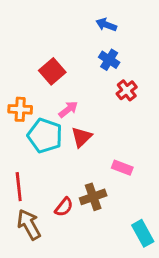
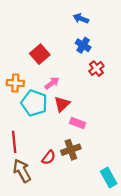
pink rectangle: (122, 168) -> (78, 123), moved

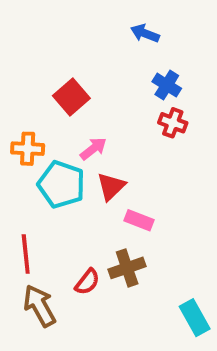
blue cross: (83, 45) -> (167, 85), moved
red cross: (96, 69) -> (173, 123), turned -32

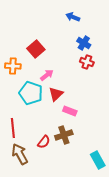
orange cross: (28, 149) -> (13, 66), moved

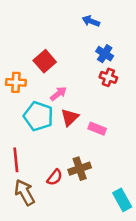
pink rectangle: (70, 111) -> (97, 129), moved

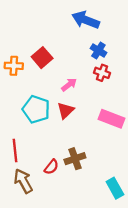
blue arrow: (91, 21) -> (86, 20), size x1.6
orange cross: (16, 82) -> (14, 66), moved
pink arrow: (58, 94) -> (69, 85), moved
pink rectangle: (97, 129) -> (111, 119), moved, size x1.5

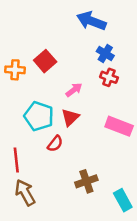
brown cross: (75, 159) -> (86, 181), moved
red semicircle: (51, 167) -> (55, 144), moved

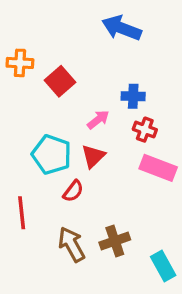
blue cross: (105, 54) -> (133, 96), moved, turned -30
orange cross: (15, 70) -> (20, 63), moved
red cross: (109, 77) -> (145, 130), moved
brown arrow: (25, 193) -> (72, 244), moved

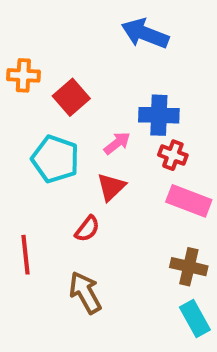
blue cross: (133, 96) -> (159, 115), size x1.4
cyan pentagon: (52, 154) -> (55, 159), moved
brown cross: (115, 241) -> (189, 267), moved, turned 32

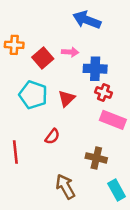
pink arrow: (117, 143) -> (70, 52), moved, turned 42
red triangle: (111, 187) -> (67, 98), moved
brown cross: (189, 267) -> (96, 158), moved
brown arrow: (85, 293) -> (65, 187), moved

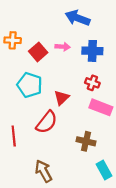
blue cross: (95, 69) -> (92, 51), moved
red triangle: (67, 98) -> (62, 98), moved
red semicircle: (52, 137) -> (47, 122), size x1.6
brown arrow: (65, 187) -> (43, 171), moved

